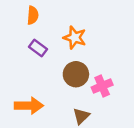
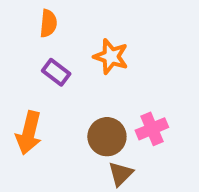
brown circle: (76, 74) -> (107, 137), moved
orange arrow: (29, 106) -> (29, 133), moved, turned 104

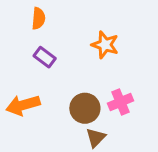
orange star: (111, 57) -> (105, 45), moved
orange arrow: (29, 133) -> (23, 105), turned 60

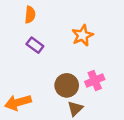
orange star: (105, 45) -> (83, 35), turned 30
orange arrow: (23, 105) -> (18, 102), moved

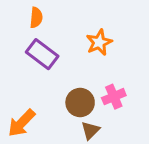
purple rectangle: (35, 45) -> (42, 54), size x1.5
orange arrow: (18, 102) -> (22, 123), turned -30

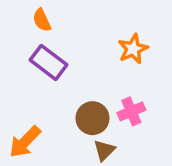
orange semicircle: (36, 18) -> (42, 20), turned 150
orange star: (99, 42) -> (133, 49), moved

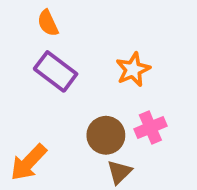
orange star: (133, 49) -> (133, 69), moved

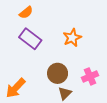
orange semicircle: (48, 23) -> (26, 13), turned -104
pink cross: (150, 128) -> (90, 76), moved

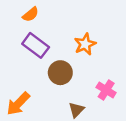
brown circle: (58, 73) -> (60, 73), moved
pink cross: (90, 76) -> (106, 90), turned -35

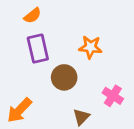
orange star: (85, 44) -> (90, 47), turned 30
purple rectangle: (36, 45) -> (38, 48), turned 40

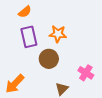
orange star: (90, 47) -> (58, 34), moved

